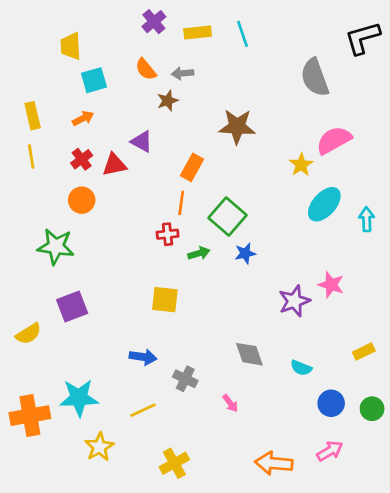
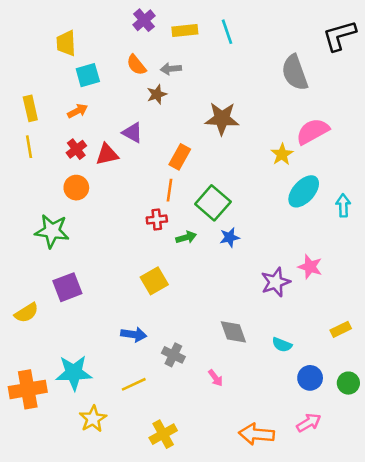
yellow square: (165, 300) -> (154, 281), turned -36

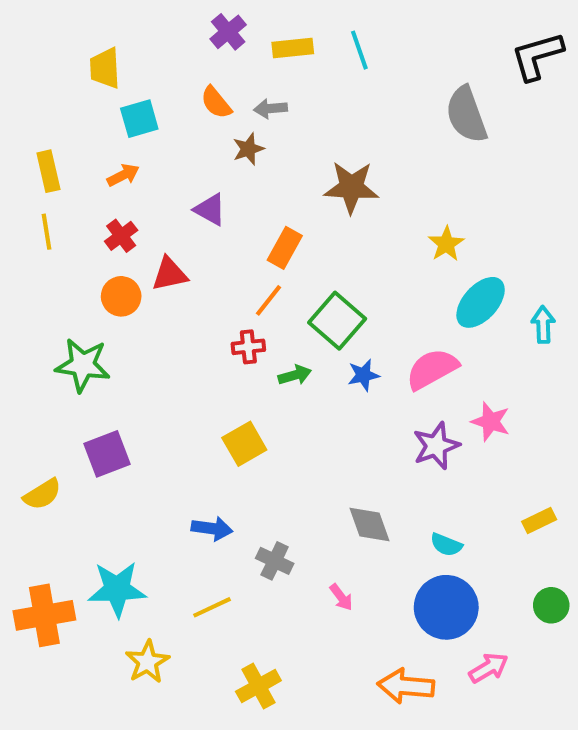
pink semicircle: (313, 131) -> (432, 369), moved
red triangle: (107, 154) -> (170, 274), moved
orange line: (170, 190) -> (269, 300), turned 30
blue circle: (310, 378) -> (446, 607), moved, size x1.6

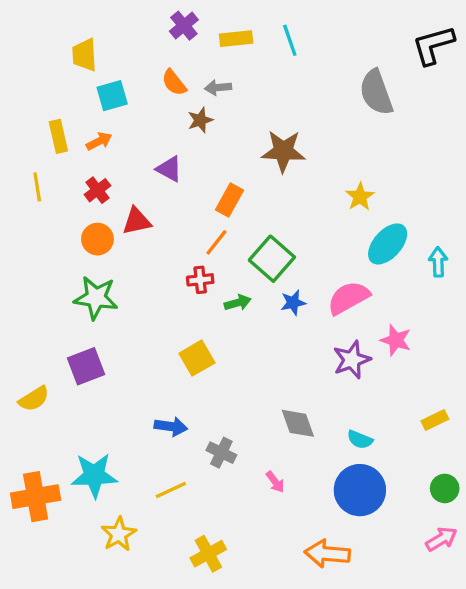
yellow rectangle: (48, 171) -> (58, 136), moved
green star: (83, 365) -> (96, 298), moved
pink arrow: (489, 668) -> (441, 539), moved

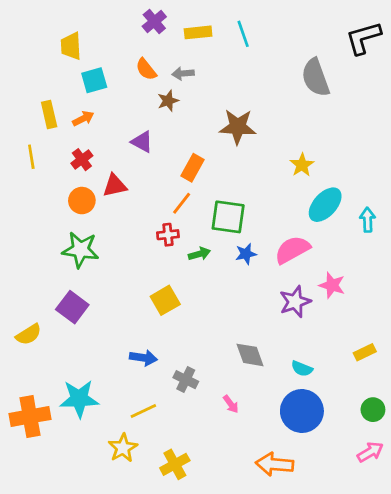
green square: (272, 259) -> (228, 217), turned -33
purple square: (86, 366) -> (72, 307), turned -32
yellow star: (119, 534) -> (123, 448), moved

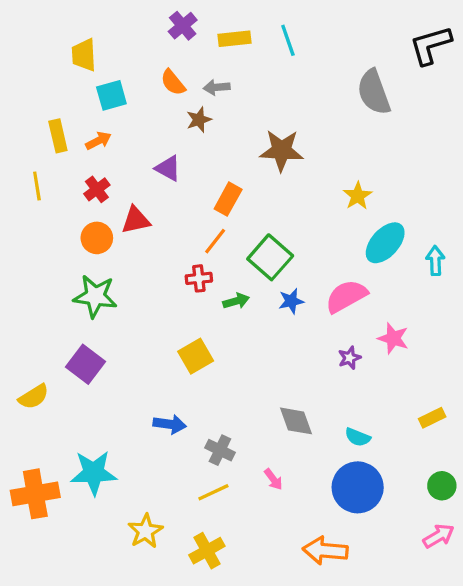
green square: (228, 217) -> (270, 257), turned 33
purple star: (295, 302) -> (350, 358), size x0.6
yellow line: (143, 411) -> (213, 492), moved

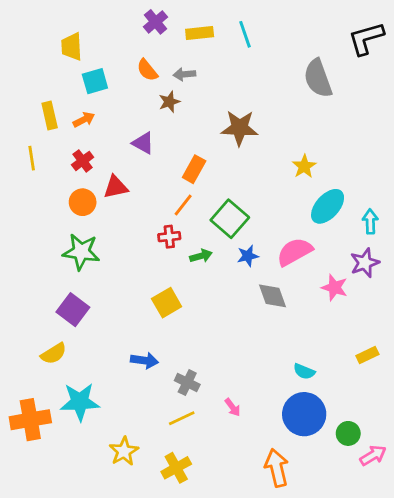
purple star: (350, 358) -> (365, 263), moved, size x1.5
yellow semicircle: (34, 397) -> (54, 354), moved
gray diamond: (296, 421) -> (273, 296), moved
green circle: (442, 486) -> (348, 433), moved
orange arrow: (325, 551) -> (277, 468), turned 72

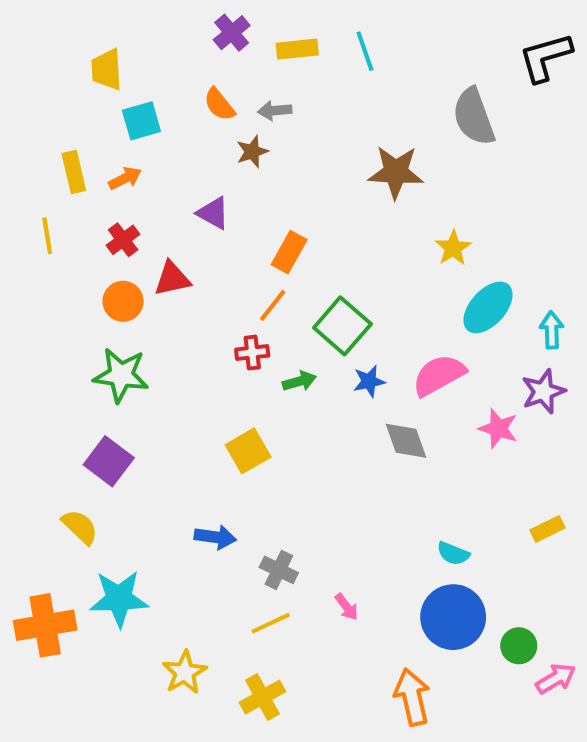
brown star: (239, 128) -> (396, 172), moved
yellow semicircle: (54, 354) -> (80, 527), turned -104

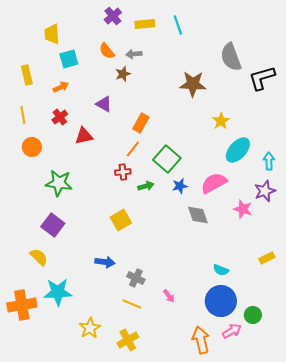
black L-shape: (545, 57) -> (262, 78), moved
yellow rectangle: (74, 172) -> (27, 75), moved
orange circle: (123, 301) -> (32, 147), moved
yellow line: (271, 623) -> (132, 304), turned 48
pink arrow: (556, 679) -> (232, 331), moved

